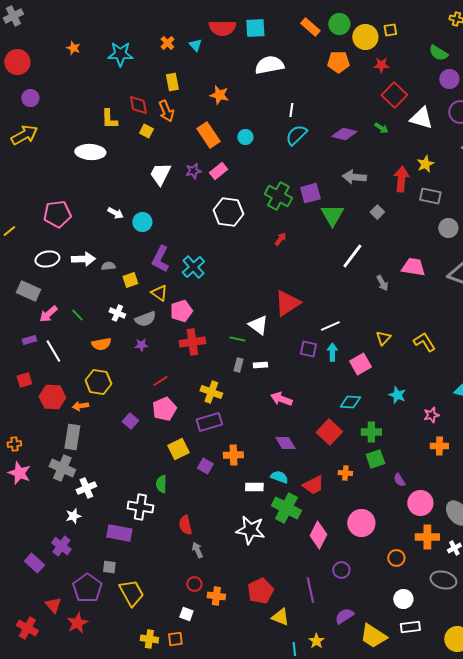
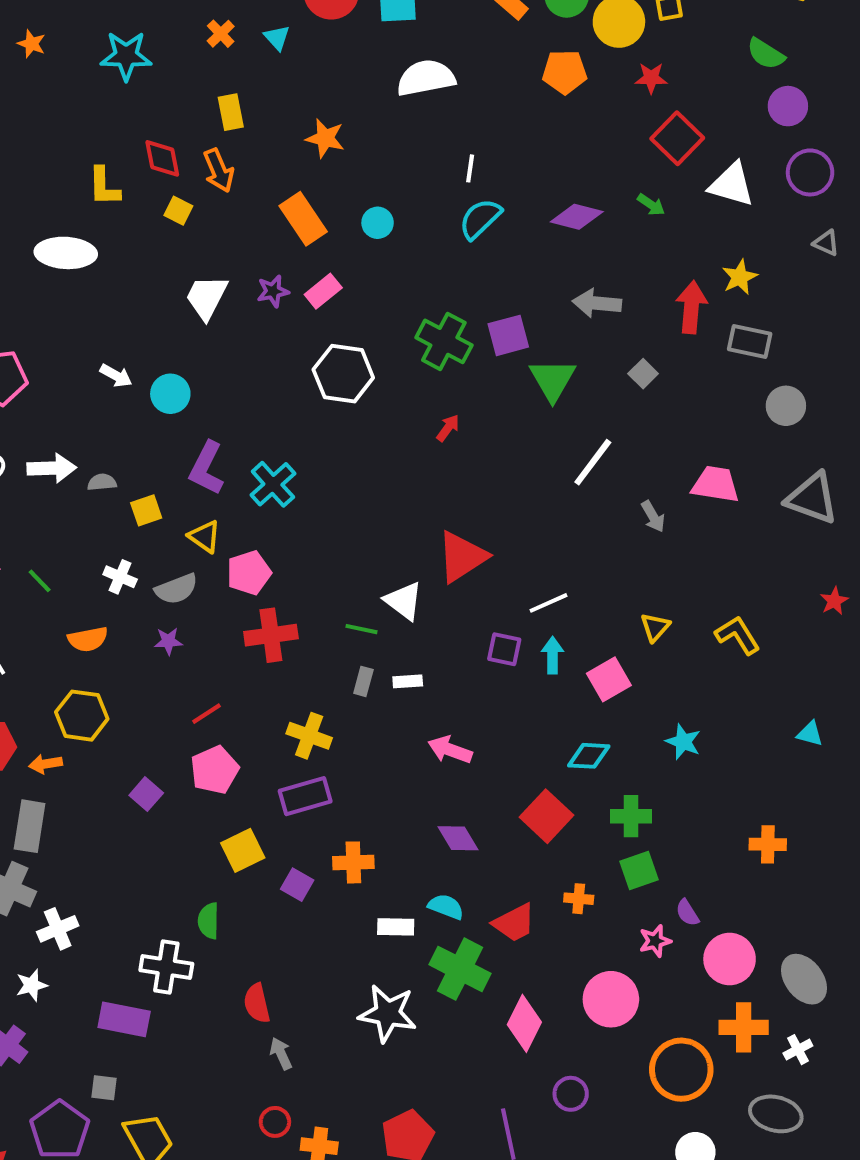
pink star: (431, 415) -> (655, 941), moved
orange circle: (396, 558) -> (681, 1070), size x1.8

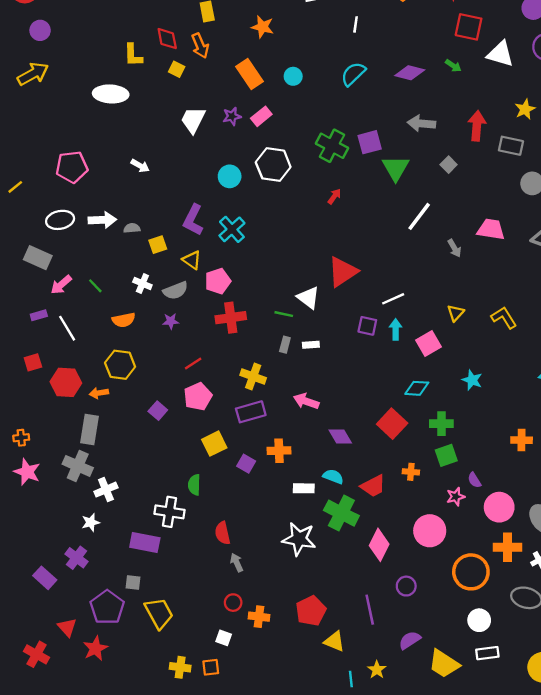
red square: (677, 138) -> (469, 27), turned -32
white line: (470, 168) -> (356, 24), moved
yellow star: (740, 277) -> (525, 109), moved
cyan circle: (170, 394) -> (230, 176), moved
pink arrow: (450, 750) -> (306, 401), moved

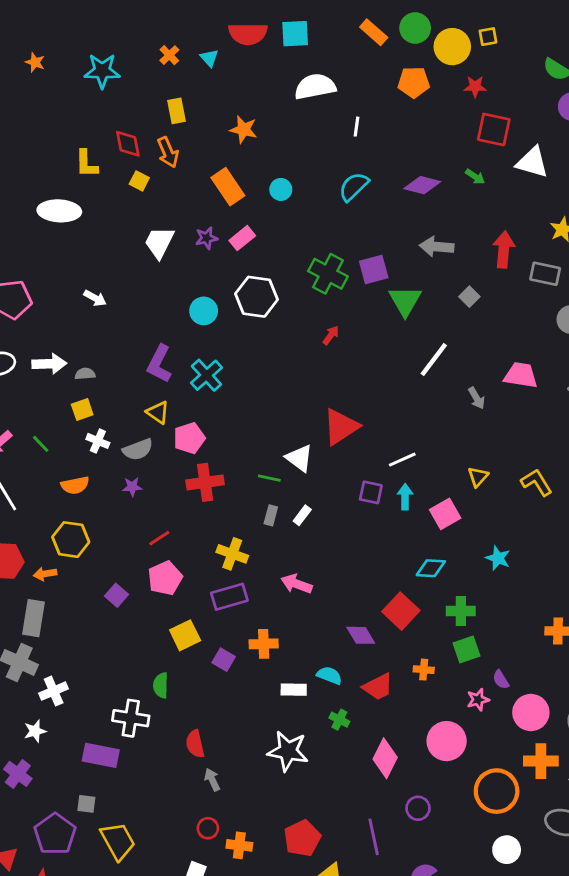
yellow square: (158, 245) -> (82, 410), moved
white rectangle: (311, 345) -> (302, 515), turned -49
purple diamond: (340, 437) -> (361, 635), moved
green cross: (341, 513) -> (339, 720), size x0.5

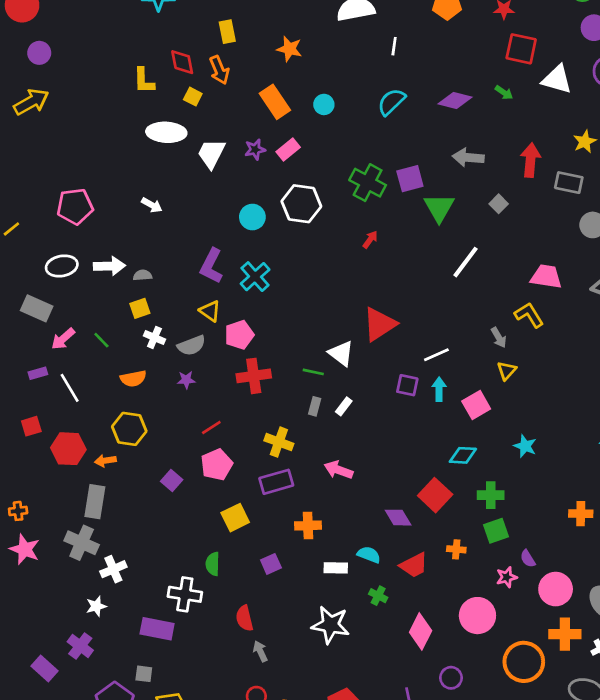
white ellipse: (59, 211) -> (166, 132), moved
gray arrow: (477, 398) -> (499, 338), moved
yellow L-shape: (537, 482) -> (529, 315), moved
purple square: (224, 660) -> (271, 564), moved, turned 36

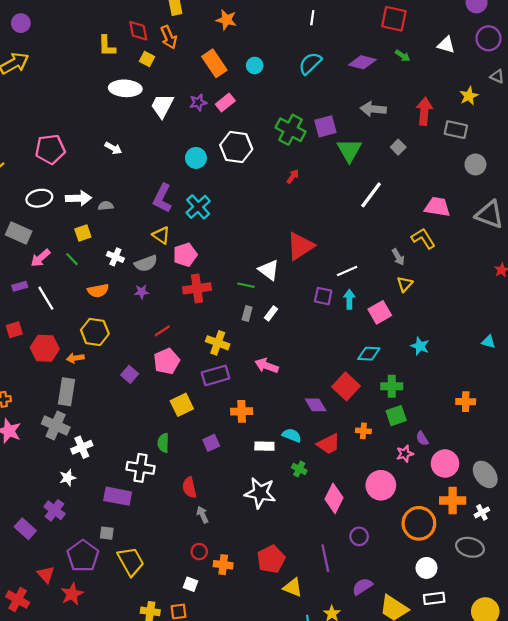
red square: (521, 49) -> (394, 19), moved
white triangle: (557, 79) -> (446, 45), size x0.7
yellow square: (140, 308) -> (83, 233), moved

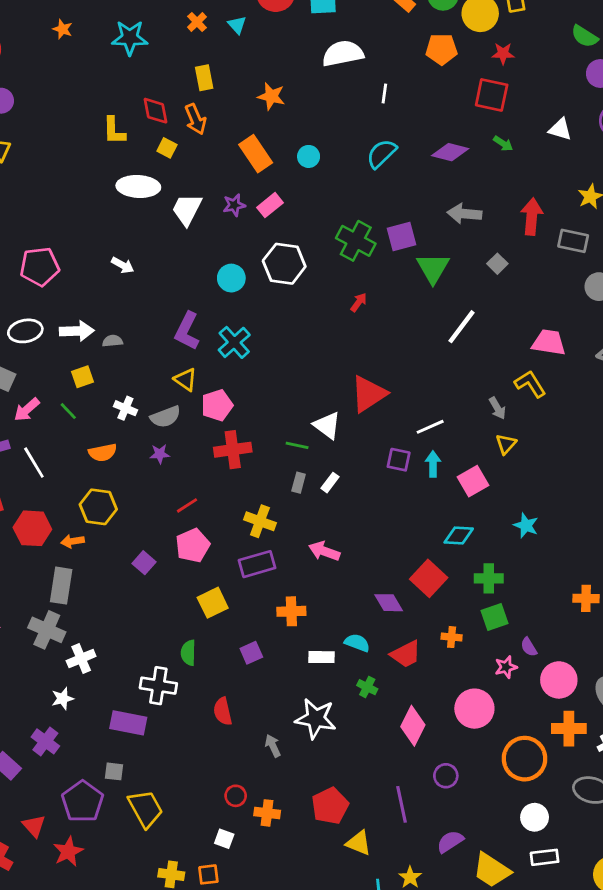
gray arrow: (202, 515) -> (273, 746), moved

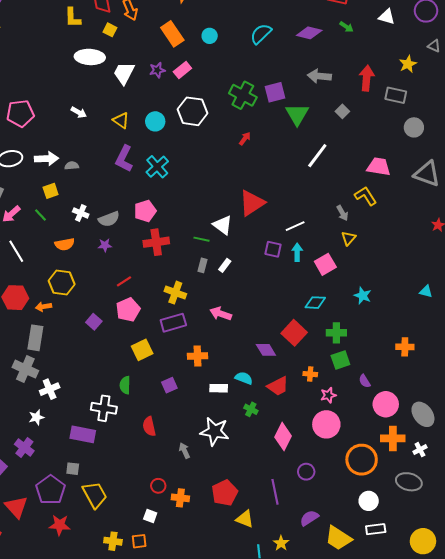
yellow triangle: (186, 380) -> (121, 120), moved
pink star: (506, 667) -> (328, 395), moved
red triangle: (34, 826) -> (16, 507), size x1.4
red star: (68, 852) -> (60, 525), moved, turned 30

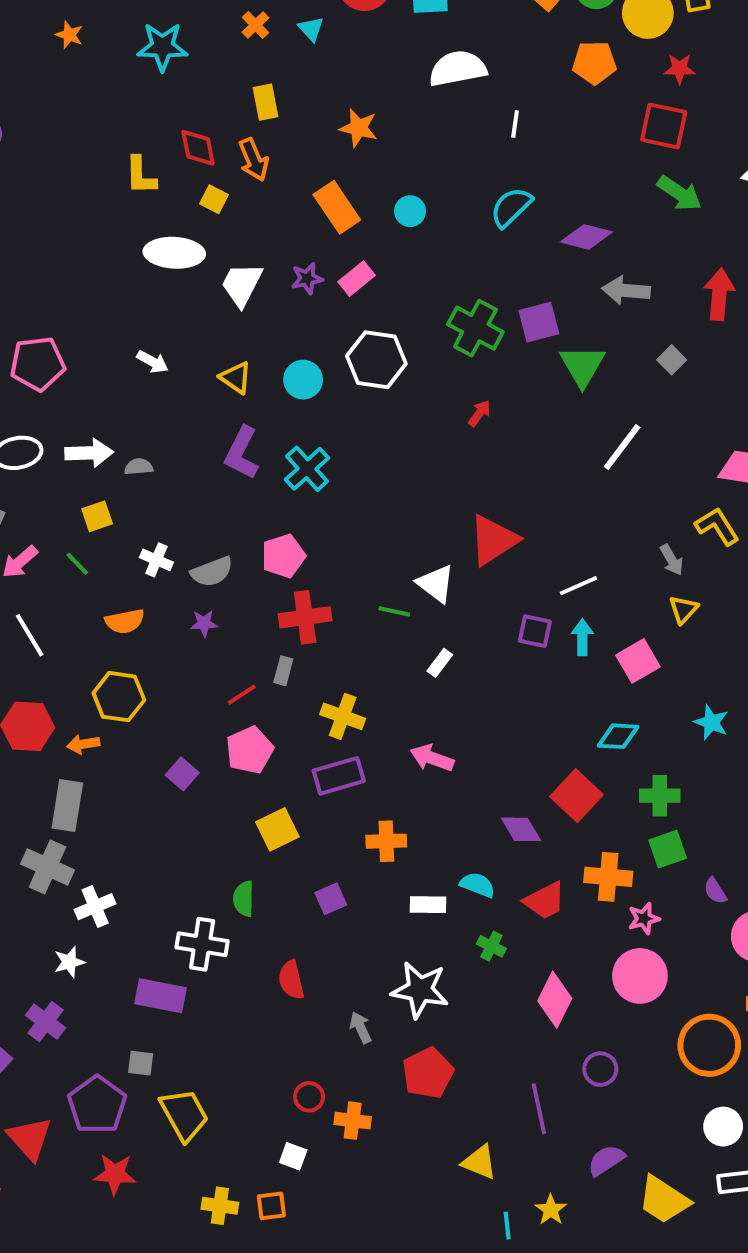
green arrow: (346, 27) -> (680, 193), size x1.6
purple diamond: (309, 33) -> (586, 237), moved
gray rectangle: (203, 265) -> (283, 671), moved
orange cross: (310, 374) -> (608, 877), size x1.6
red pentagon: (225, 493) -> (428, 1073), moved

